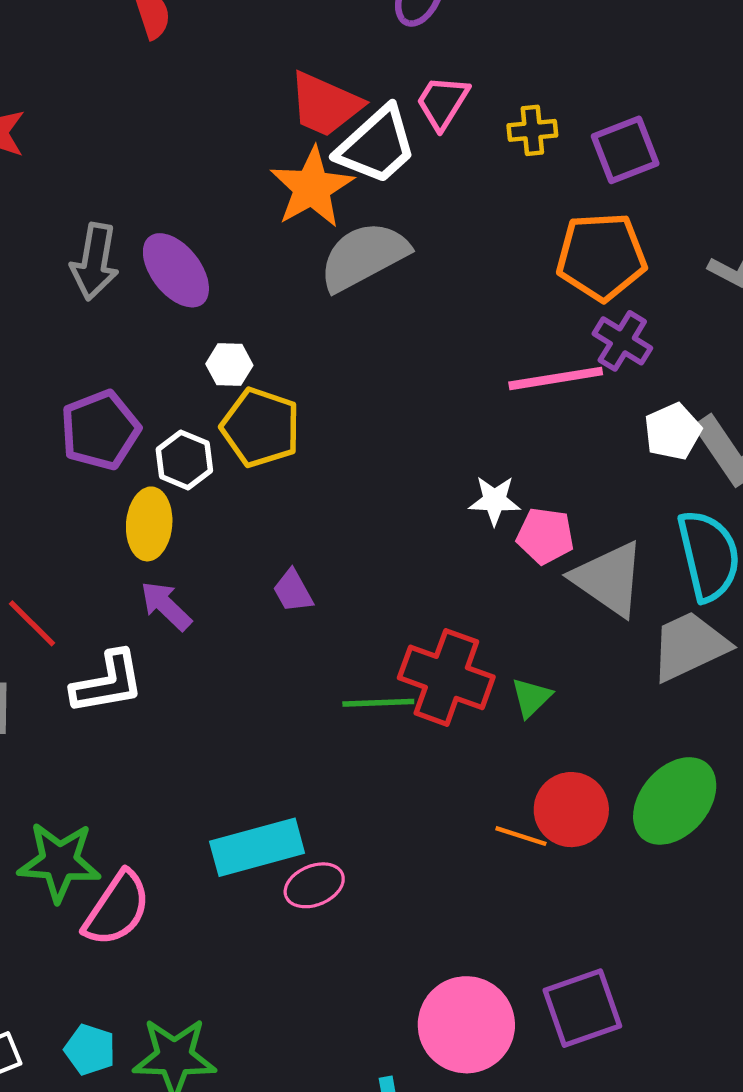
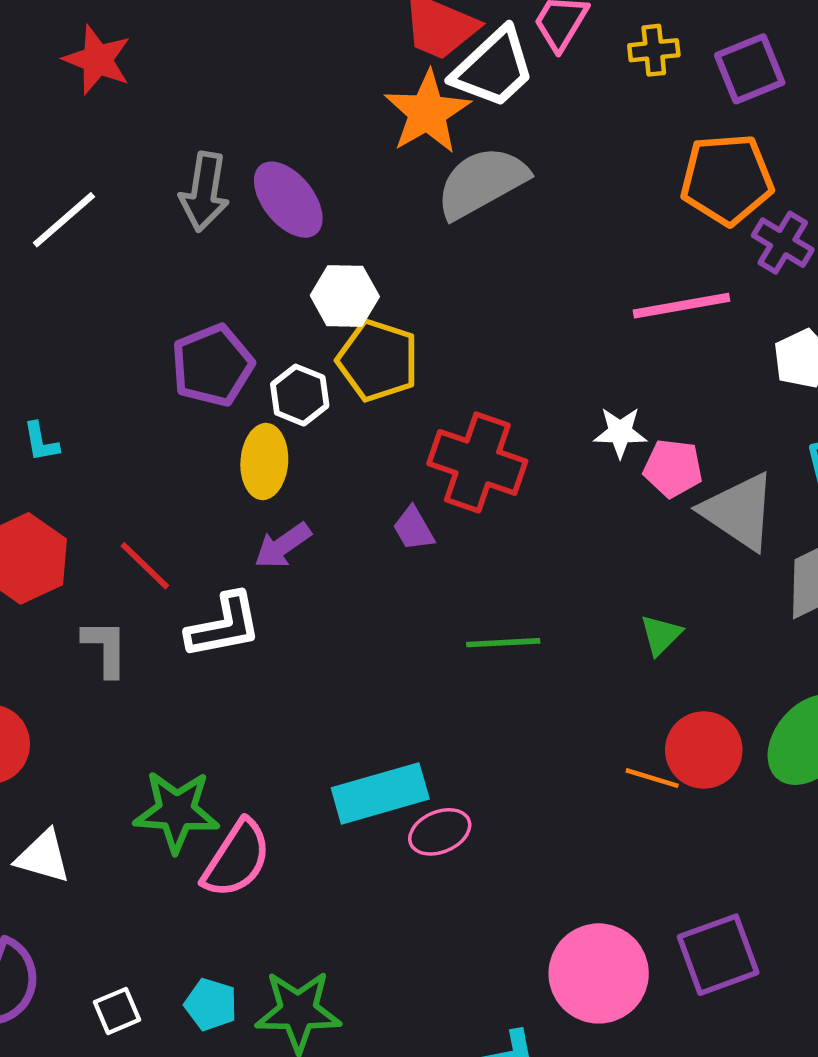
purple cross: (622, 341) -> (783, 243), moved
white hexagon: (229, 365) -> (345, 296), size x1.4
purple arrow: (166, 606) -> (283, 546), turned -78
red cross: (446, 677) -> (477, 462), moved

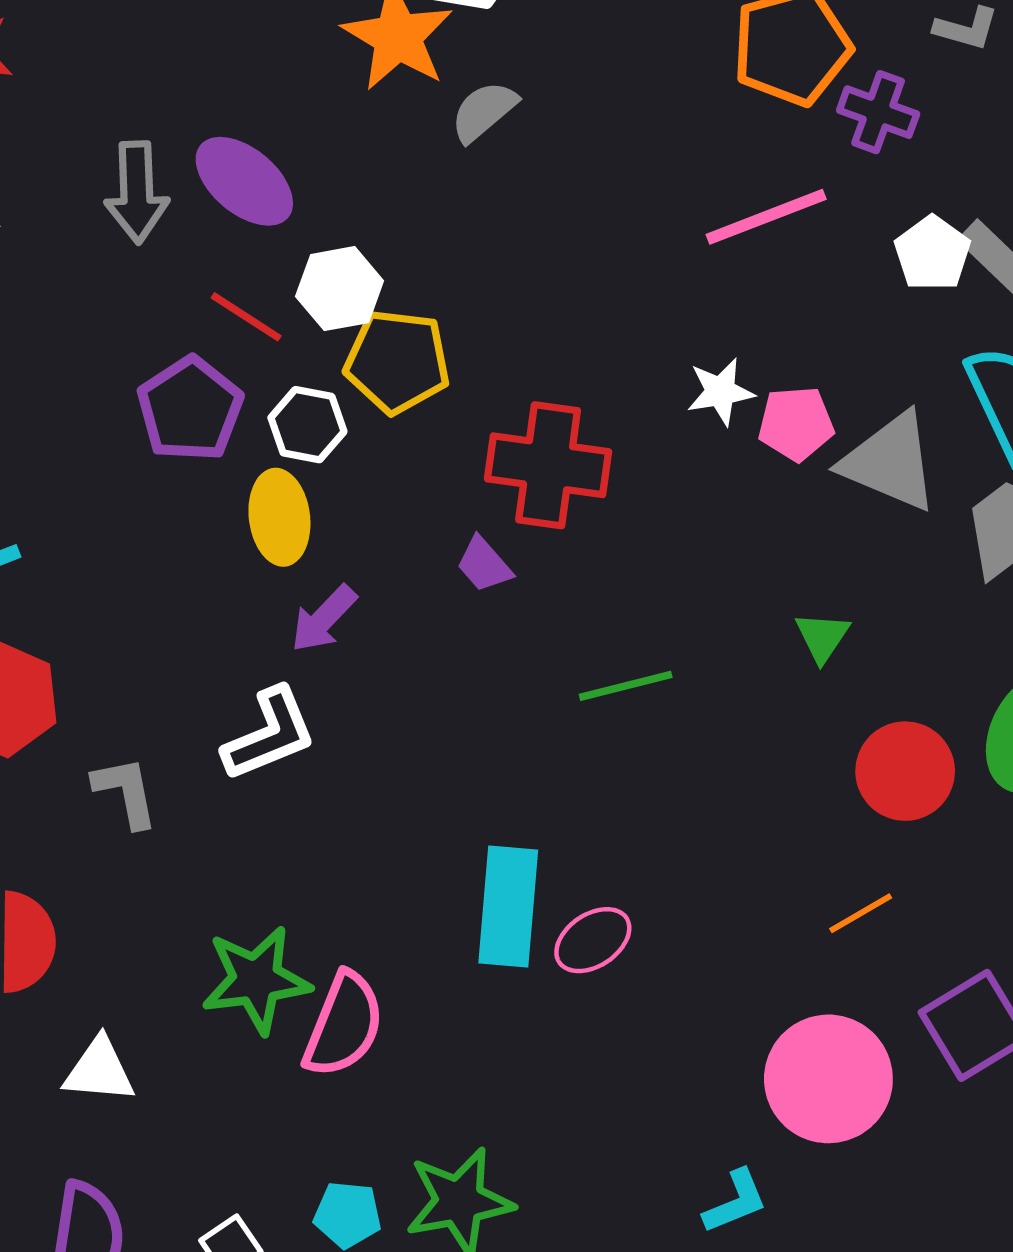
gray semicircle: (482, 182) -> (484, 111), size x0.6
red line: (145, 566) -> (246, 317), moved
orange line: (652, 778) -> (861, 913), moved, turned -36
cyan rectangle: (380, 793) -> (508, 907), turned -58

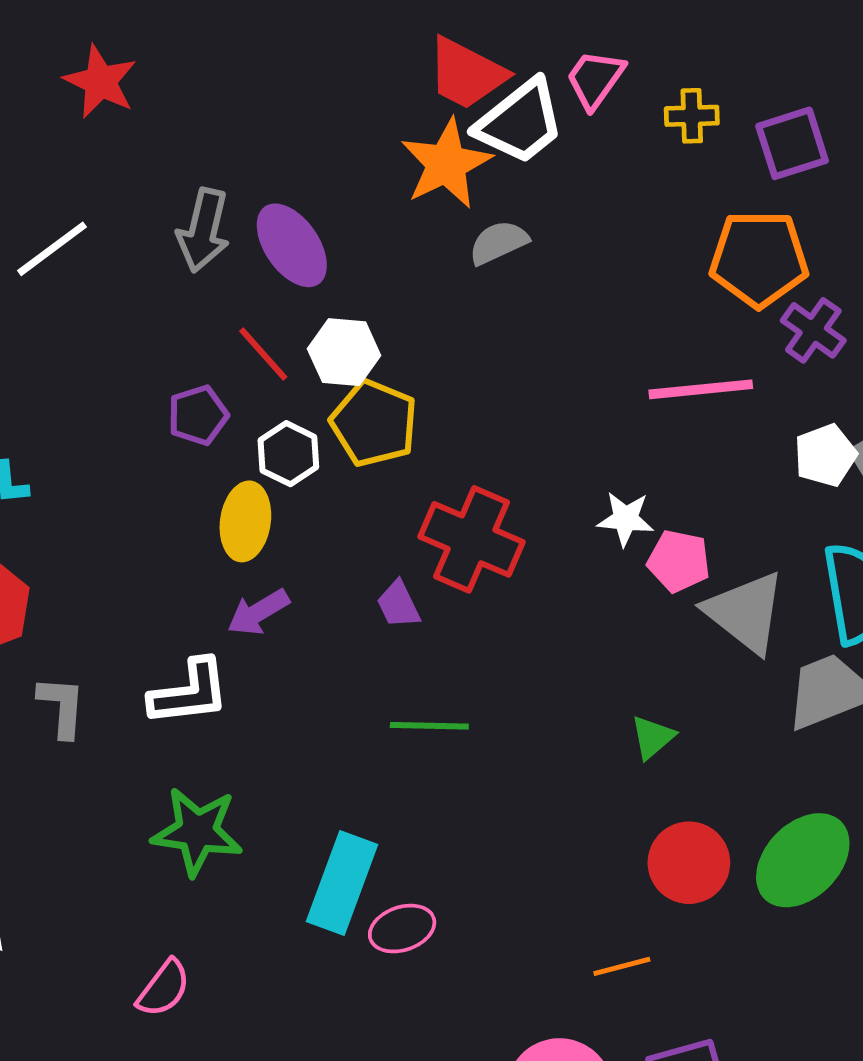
purple pentagon: (190, 409) -> (198, 415), size x0.7
green line: (626, 686) -> (429, 726), moved
green star: (256, 980) -> (197, 831), moved
pink semicircle: (344, 1025) -> (164, 988), moved, size x0.7

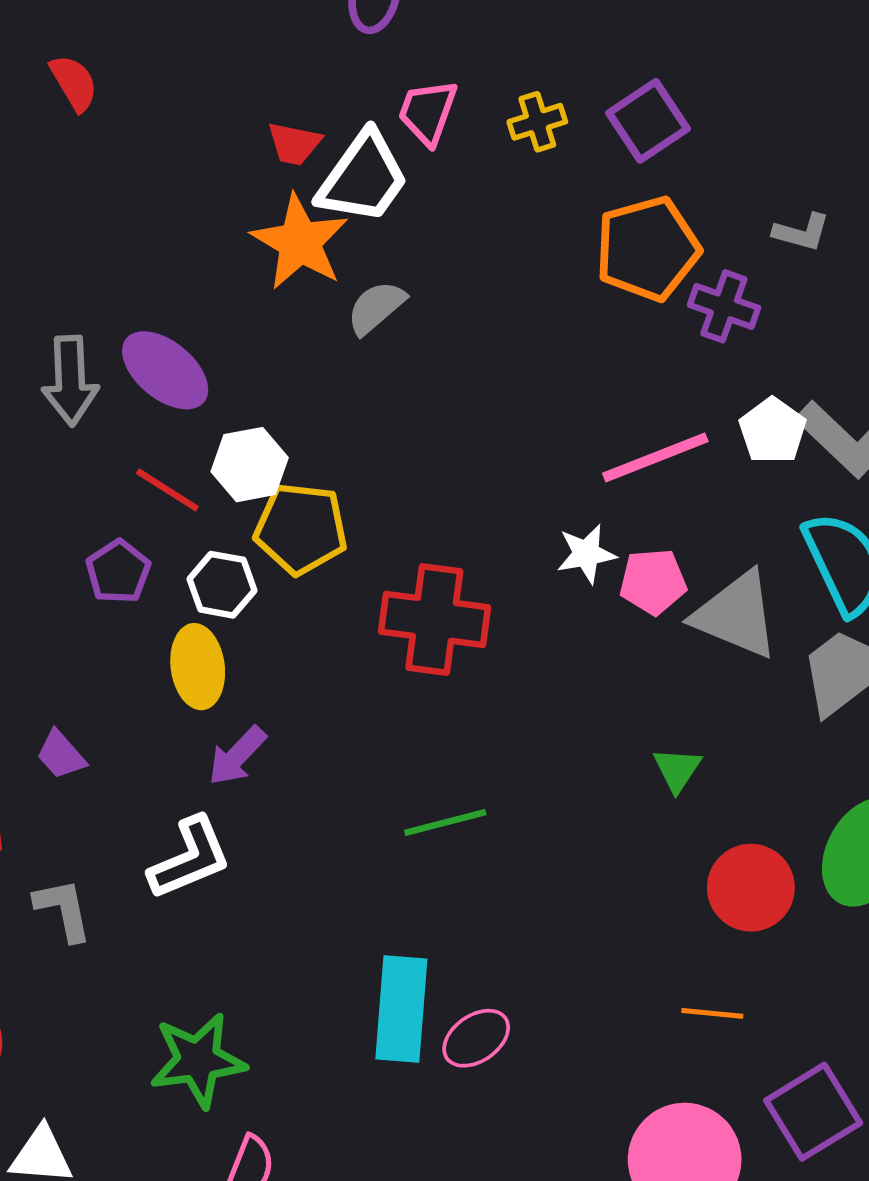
red trapezoid: (466, 74) -> (294, 144), size x0.6
pink line: (701, 389) -> (655, 457), moved
purple trapezoid: (398, 605) -> (61, 755), moved
green star: (197, 831) -> (198, 1060), moved
orange line: (622, 966) -> (712, 1013), turned 36

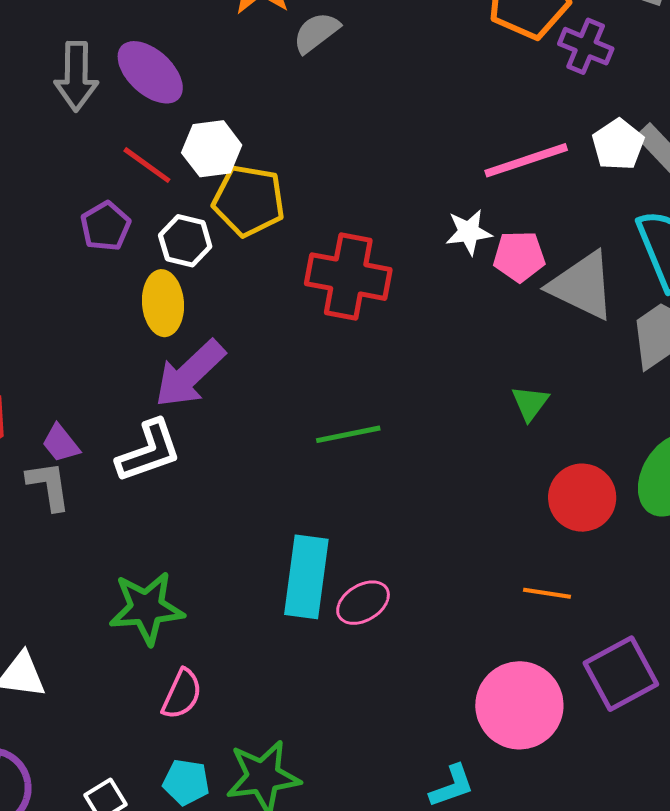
purple trapezoid: (61, 755) -> (61, 443), moved
purple arrow: (237, 756) -> (190, 374), size x1.5

